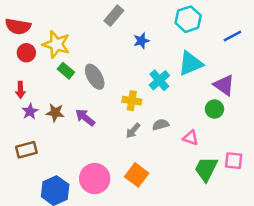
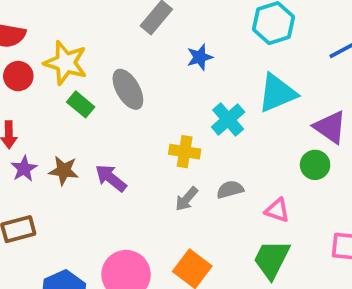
gray ellipse: (95, 77) -> (128, 89), moved
green trapezoid: (206, 169) -> (272, 259), moved

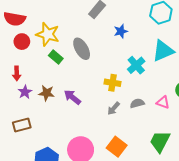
pink triangle: (277, 210) -> (163, 102), moved

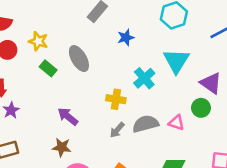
yellow star: (48, 34) -> (38, 41), size x0.7
cyan triangle: (163, 51) -> (176, 61), turned -35
brown star: (47, 93) -> (62, 147), moved
gray semicircle: (137, 103) -> (146, 124), size x1.5

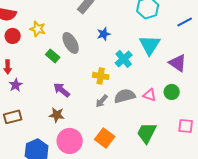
blue star: (126, 38) -> (104, 34), moved
green rectangle: (48, 68) -> (53, 56), moved
green circle: (201, 108) -> (172, 92), moved

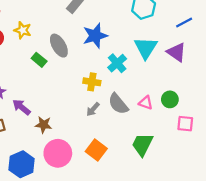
blue star: (104, 34) -> (95, 36), size x1.6
purple triangle: (178, 63) -> (176, 52), moved
purple arrow: (62, 90) -> (22, 107), moved
gray semicircle: (125, 96) -> (118, 104), turned -115
pink square: (186, 126) -> (185, 124), moved

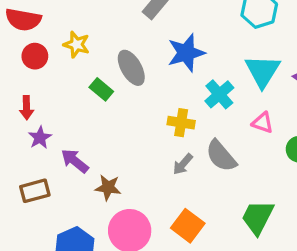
pink triangle: (146, 103) -> (263, 123), moved

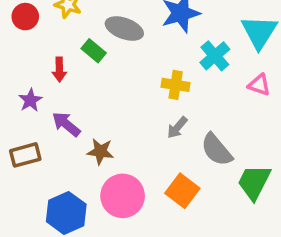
gray ellipse: (131, 68) -> (124, 29), turned -40
red arrow: (27, 108) -> (59, 70), moved
gray semicircle: (221, 156) -> (217, 150), moved

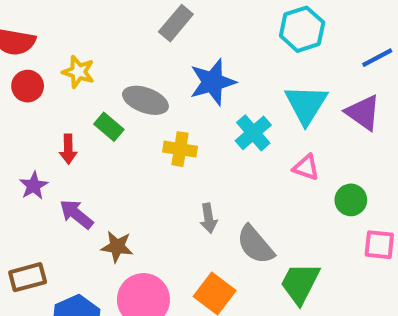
yellow cross: (176, 85) -> (180, 149), moved
gray arrow: (177, 128) -> (209, 218), turned -50
brown rectangle: (25, 155) -> (28, 277), moved

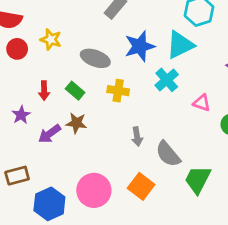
cyan triangle: (306, 104) -> (180, 45), moved, turned 32
green rectangle: (109, 127) -> (75, 91), moved
purple arrow: (76, 214) -> (49, 134), turned -75
brown star: (117, 247) -> (76, 123), moved

